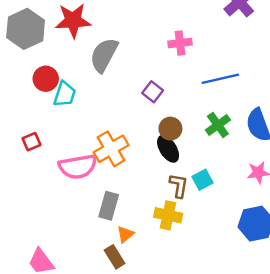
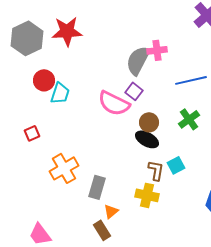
gray semicircle: (104, 55) -> (138, 60), moved
orange cross: (111, 149) -> (64, 168), moved
black ellipse: (168, 149) -> (147, 139), turned -30
pink semicircle: (78, 167) -> (114, 103), moved, turned 36

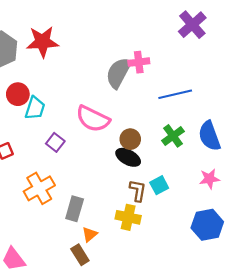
purple square: (134, 91) -> (55, 142), moved

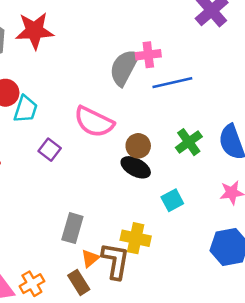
blue line: (175, 94) -> (172, 83), moved
orange cross: (39, 188) -> (32, 284), moved, size x0.7
brown L-shape: (138, 191) -> (115, 261), moved, size x1.4

